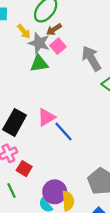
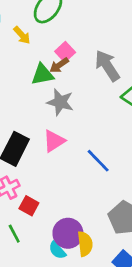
brown arrow: (54, 29) -> (59, 65), moved
gray star: (39, 43) -> (60, 102), moved
blue line: (63, 132) -> (98, 161), moved

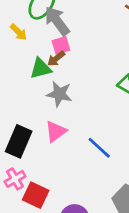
pink square: (65, 52) -> (61, 45), turned 30
gray arrow: (107, 66) -> (57, 21), moved
red square: (29, 206) -> (36, 195), size x1.4

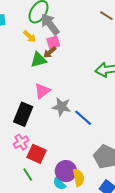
yellow arrow: (19, 32) -> (29, 36), moved
gray star: (59, 94) -> (62, 107), moved
pink triangle: (56, 132) -> (42, 91), moved

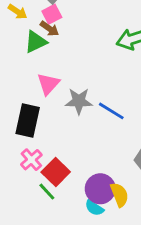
brown arrow: (50, 52) -> (49, 29), turned -96
red square: (37, 154) -> (56, 172), turned 30
green line: (28, 174) -> (47, 192), moved

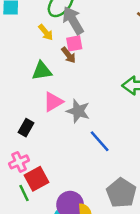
green triangle: (36, 42) -> (42, 71), moved
gray star: (79, 101) -> (78, 111), moved
black rectangle: (28, 121) -> (26, 128), size x0.6

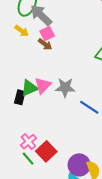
green triangle: (42, 71) -> (29, 88), moved
black rectangle: (26, 128) -> (20, 97), moved
green line: (24, 193) -> (28, 159), moved

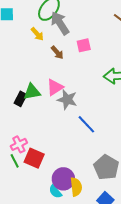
pink square: (47, 34) -> (84, 45), moved
pink triangle: (43, 85) -> (55, 87), moved
red square: (46, 151) -> (34, 158), turned -36

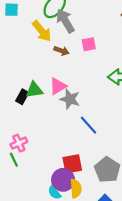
yellow arrow: (37, 34) -> (42, 31), size x1.5
brown arrow: (57, 53) -> (61, 51), turned -32
red square: (34, 158) -> (72, 164), moved, turned -36

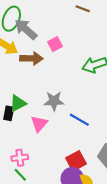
brown arrow: (61, 51) -> (31, 58), size x1.5
pink triangle: (58, 86) -> (39, 124), moved
pink cross: (19, 143) -> (20, 158), turned 35

